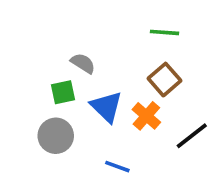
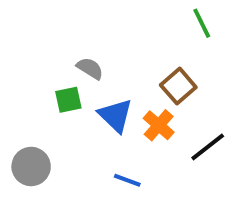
green line: (164, 32) -> (202, 23), moved, turned 60
gray circle: (56, 136) -> (31, 167), moved

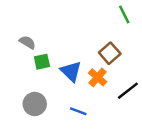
gray semicircle: (90, 68) -> (27, 42), moved
gray circle: (31, 167) -> (35, 104), moved

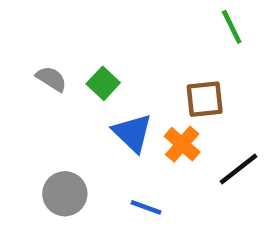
brown square: (110, 53) -> (205, 99), turned 35
green square: (42, 62) -> (103, 83), moved, turned -35

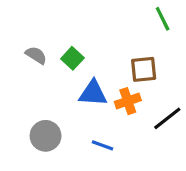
blue triangle: (132, 133) -> (93, 93), turned -40
orange cross: (182, 144) -> (128, 101), turned 30

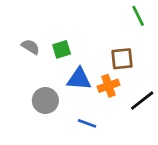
green square: (72, 58) -> (62, 49), turned 30
gray circle: (46, 136) -> (45, 101), moved

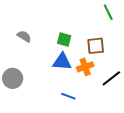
green square: (62, 49) -> (64, 40), moved, turned 32
gray circle: (45, 101) -> (13, 78), moved

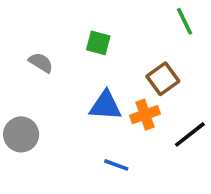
green square: (64, 40) -> (98, 43), moved
brown square: (96, 46) -> (163, 79), turned -30

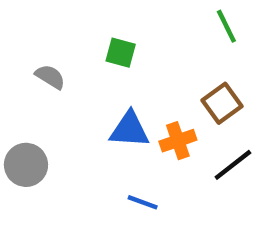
brown square: (163, 79) -> (222, 103), moved

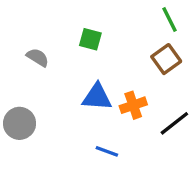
brown square: (222, 103) -> (166, 59), moved

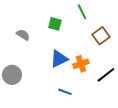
green line: (170, 19) -> (82, 12), moved
blue triangle: (97, 97) -> (59, 59), turned -30

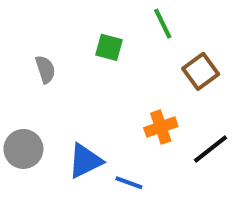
gray semicircle: (23, 35) -> (45, 69), turned 40
blue triangle: (59, 59) -> (85, 161), moved

